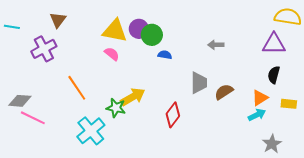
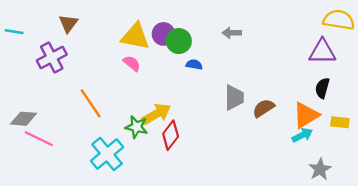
gray arrow: (216, 45) -> (232, 33), moved
orange triangle: (260, 98) -> (306, 115), size x1.4
red diamond: (173, 115) -> (171, 135), moved

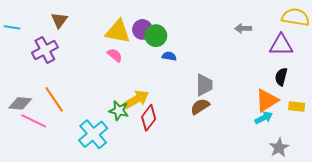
gray arrow: (232, 33) -> (243, 28), moved
orange line: (91, 103) -> (54, 99), moved
brown semicircle: (264, 108) -> (200, 107), moved

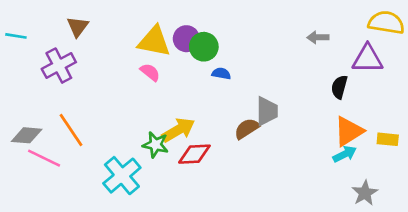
black semicircle: (281, 77) -> (339, 87), moved
brown semicircle: (200, 107) -> (247, 129), moved
red diamond: (149, 118) -> (194, 154), turned 50

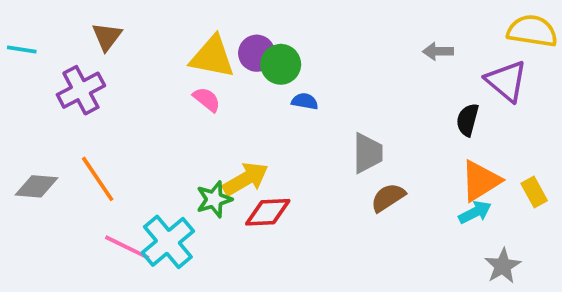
purple triangle: (368, 59) -> (506, 81), turned 40
brown semicircle: (247, 129) -> (388, 197), moved
yellow rectangle: (388, 139) -> (534, 192), turned 55
green star: (155, 145) -> (214, 199), turned -30
pink line: (44, 158) -> (127, 247), moved

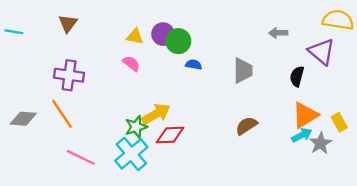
yellow triangle: (212, 57) -> (135, 36), size x0.6
purple cross: (81, 90) -> (69, 75), moved, turned 36
gray trapezoid: (368, 153) -> (243, 70), moved
cyan cross: (168, 242) -> (131, 154), moved
gray star: (503, 266) -> (320, 143), moved

